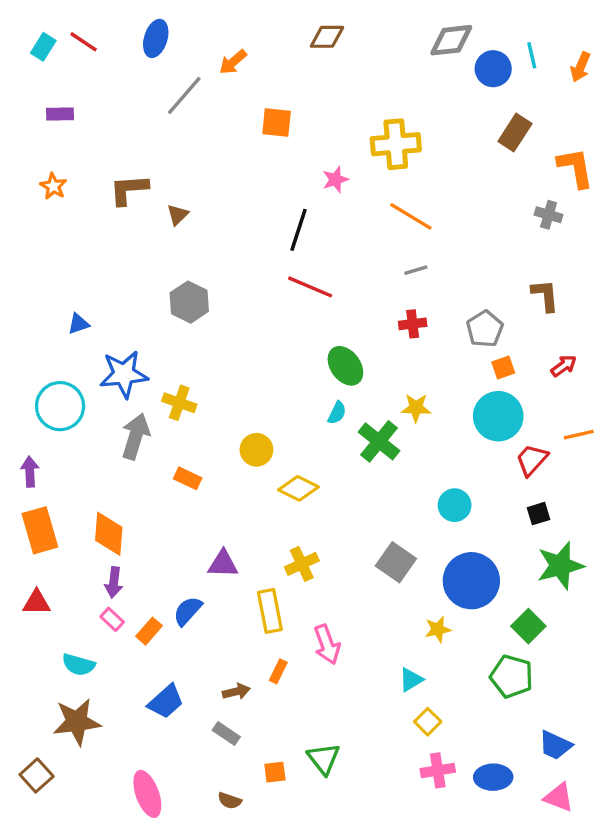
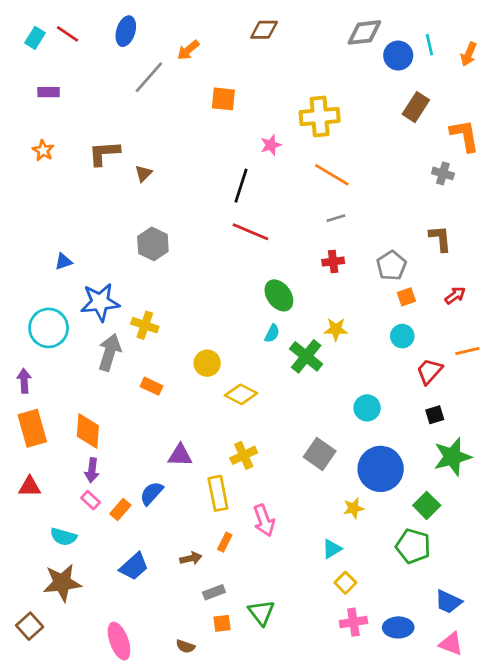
cyan circle: (498, 416) -> (402, 336), size x0.6
gray rectangle: (226, 733) -> (214, 592), moved, turned -55

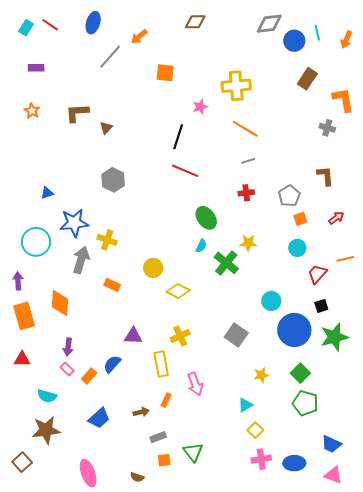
orange diamond: (88, 431) -> (60, 303), moved
blue circle: (381, 469) -> (294, 330), moved
green square: (427, 505) -> (300, 373), moved

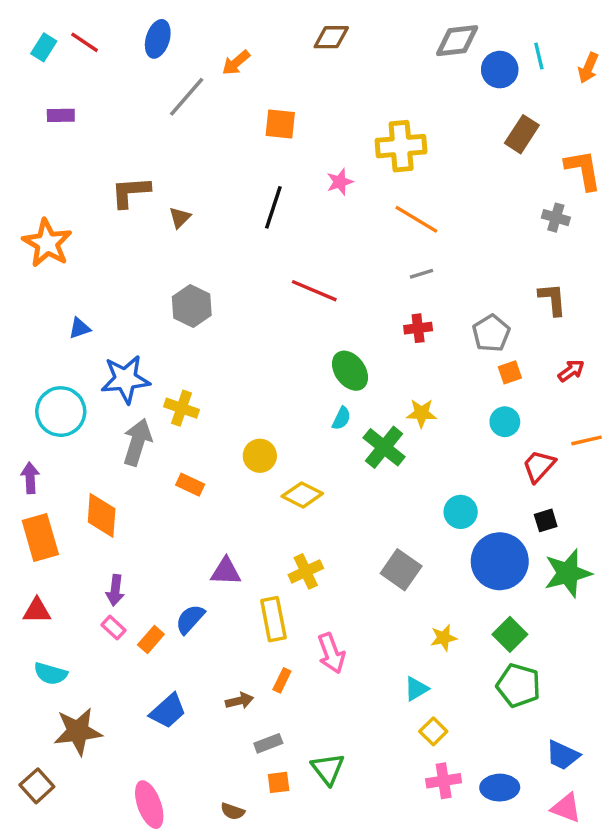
orange star: (32, 111) -> (47, 243), moved, size x1.8
black line: (178, 137) -> (273, 207), moved
cyan semicircle: (47, 396) -> (51, 674), moved

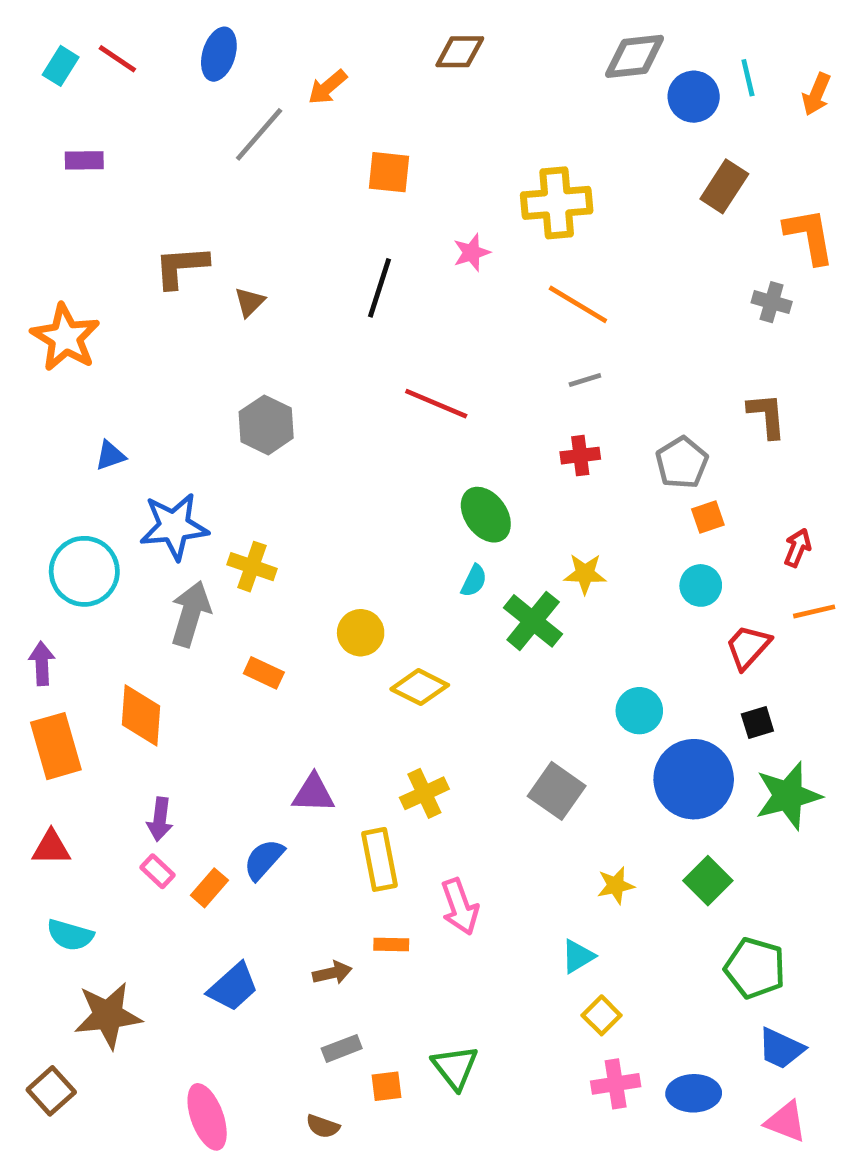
red arrow: (571, 371) -> (798, 548), moved, turned -32
orange rectangle: (282, 680) -> (391, 944), turned 65
green pentagon: (518, 685) -> (755, 968), moved
gray rectangle: (268, 743) -> (342, 1048), moved

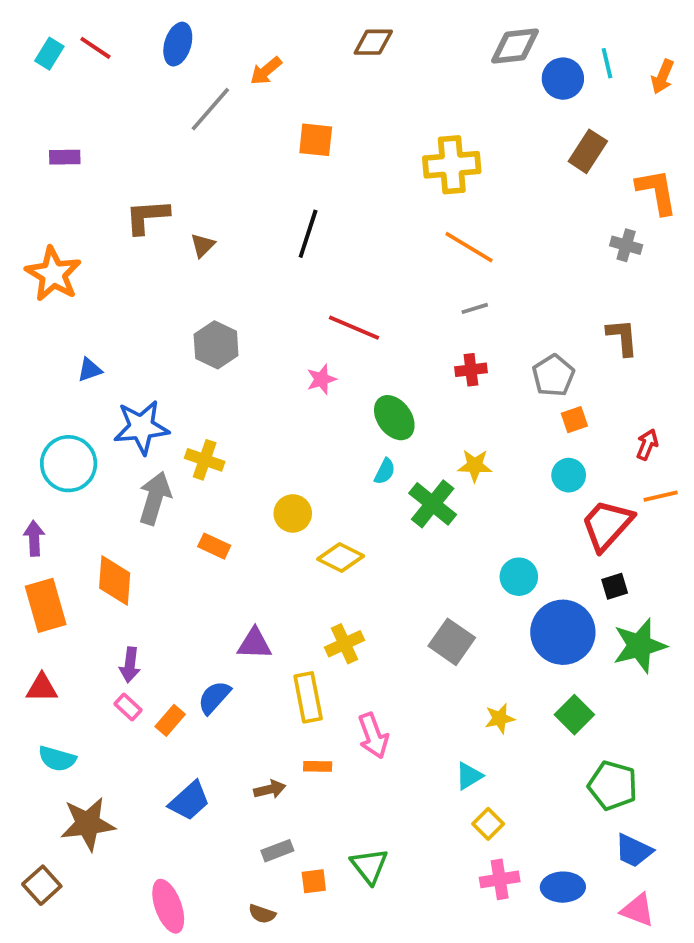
purple rectangle: (84, 160) -> (65, 157), moved
pink star: (472, 252) -> (321, 379), moved
red trapezoid: (748, 647) -> (607, 525), size x1.4

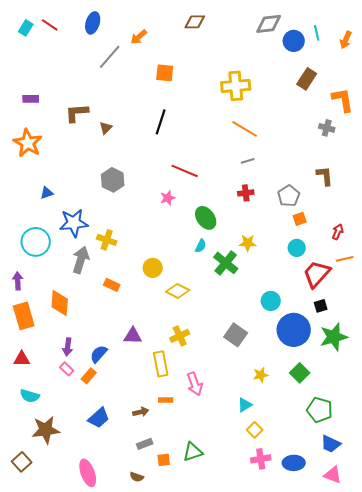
purple rectangle: (65, 157) -> (31, 99), moved
blue semicircle: (214, 697) -> (99, 354), moved
green triangle: (369, 866) -> (193, 452), turned 50

